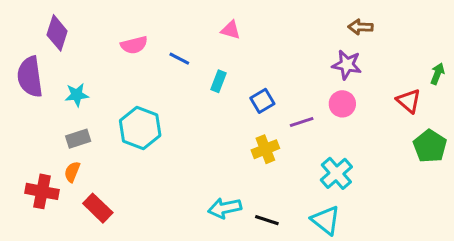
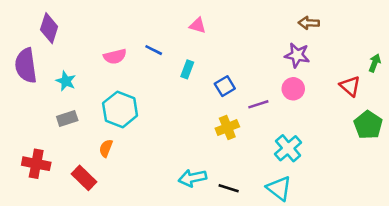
pink semicircle: (134, 45) -> (115, 56), moved
cyan star: (77, 95) -> (66, 81), turned 30
orange semicircle: (72, 172) -> (106, 148), moved

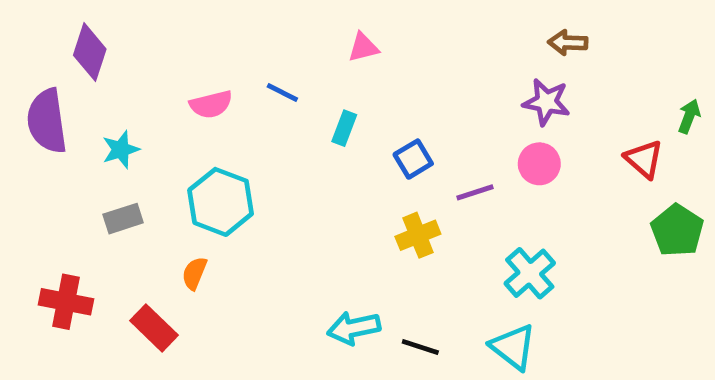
pink triangle: (198, 25) -> (363, 47), turned -30
cyan star: (66, 81) -> (121, 150), turned 30

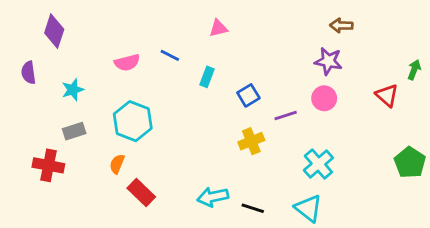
purple semicircle: (47, 121) -> (28, 73), size x0.6
green pentagon: (677, 230) -> (410, 163), moved
red cross: (66, 302) -> (48, 165), moved
red rectangle: (154, 328) -> (141, 193), moved

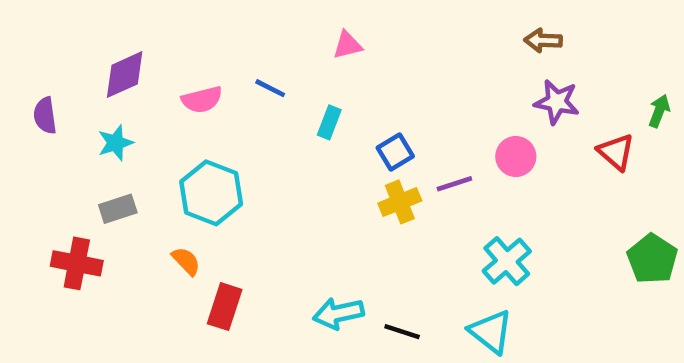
purple diamond: (54, 31) -> (125, 75), moved, turned 48
purple star: (328, 61) -> (557, 102), moved
yellow cross: (251, 141) -> (400, 202), moved
orange semicircle: (117, 164) -> (186, 261), turned 114
red rectangle: (141, 193) -> (225, 307), turned 64

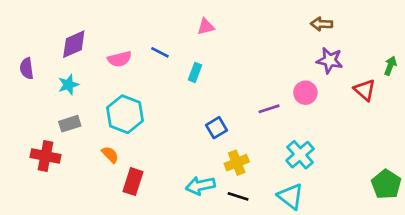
blue square: (395, 152) -> (217, 128), moved
yellow cross: (400, 202) -> (237, 163), moved
green pentagon: (652, 259) -> (386, 184), moved

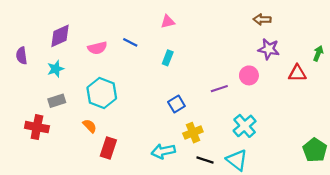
cyan rectangle: (195, 72) -> (168, 58), moved
red triangle: (365, 90) -> (297, 73), turned -42
black line: (238, 196) -> (205, 160), moved

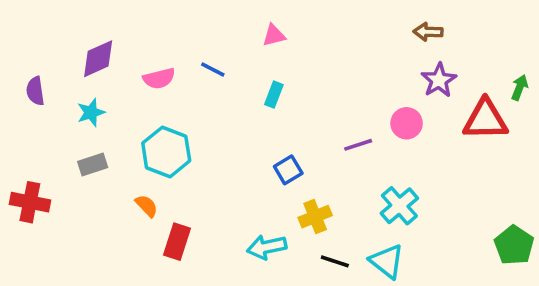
purple star: (269, 49) -> (439, 80), turned 30
red triangle: (297, 73) -> (485, 120), size x1.5
red cross: (37, 127) -> (30, 202), moved

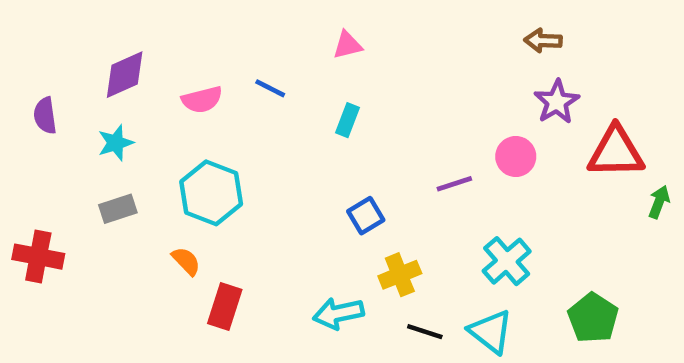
green arrow: (520, 87) -> (659, 202), moved
green pentagon: (514, 245) -> (593, 318), moved

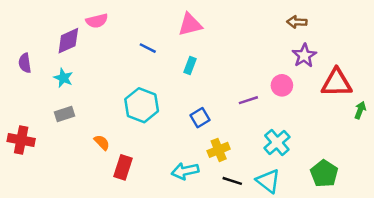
pink triangle: (348, 45) -> (190, 24), size x1.5
pink semicircle: (202, 100) -> (97, 21), moved
cyan star: (116, 143) -> (63, 78), turned -30
cyan hexagon: (211, 193) -> (142, 105), moved

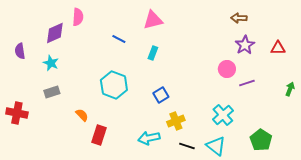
pink semicircle: (97, 21) -> (78, 17), turned -72
red triangle: (337, 83) -> (278, 48), moved, size x0.6
purple line: (248, 100) -> (247, 83), moved

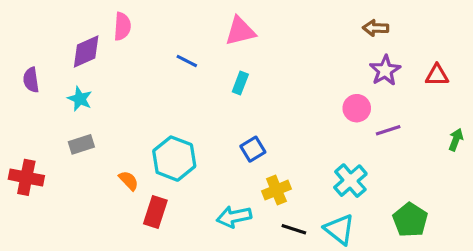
cyan hexagon: (114, 85) -> (174, 159), moved

